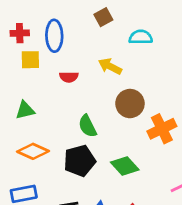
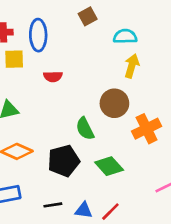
yellow arrow: (110, 66) -> (132, 66), moved, turned 80
green semicircle: (87, 126) -> (85, 129), moved

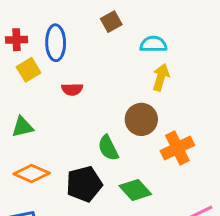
yellow square: (14, 59) -> (29, 70), turned -30

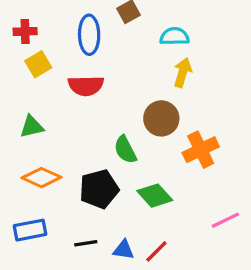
blue ellipse: (56, 43) -> (89, 35), moved
red semicircle: (72, 89) -> (86, 86), size x1.5

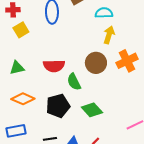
red semicircle: (86, 86) -> (54, 66), moved
orange cross: (201, 150) -> (127, 61), moved

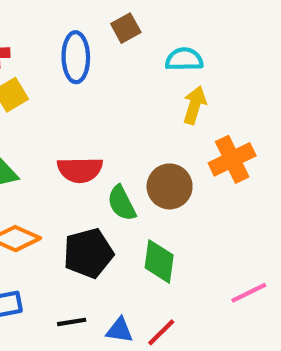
brown circle: (96, 63) -> (170, 186), moved
green diamond: (92, 110) -> (159, 261), turned 50

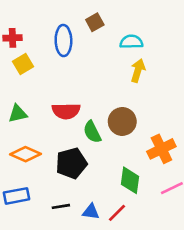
orange cross: (232, 159) -> (161, 149), moved
green diamond: (159, 261) -> (130, 180), moved

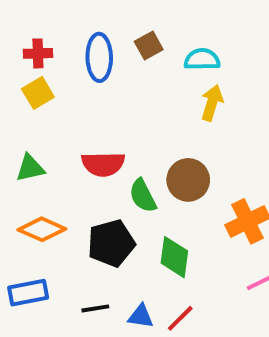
brown square: (95, 22) -> (149, 46), moved
red cross: (13, 38) -> (38, 53), moved
green diamond: (130, 180) -> (174, 257), moved

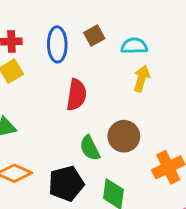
red semicircle: (103, 164) -> (77, 95), moved, turned -80

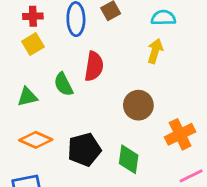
cyan semicircle: (134, 46) -> (163, 18), moved
green semicircle: (90, 148) -> (63, 84), moved

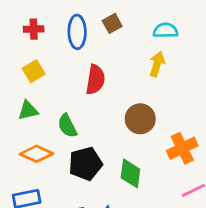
yellow square: (33, 44) -> (34, 71), moved
green semicircle: (63, 84) -> (67, 126), moved

